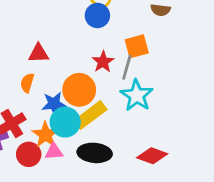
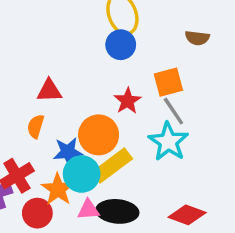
gray line: (127, 67) -> (173, 111), moved, turned -50
pink triangle: (54, 152) -> (88, 210), moved

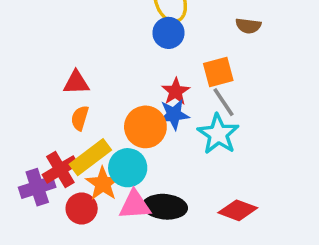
red triangle: (49, 91) -> (76, 83), moved
blue star: (68, 152) -> (174, 115), moved
yellow rectangle: (112, 165) -> (90, 157), moved
pink triangle: (88, 210) -> (135, 205), size x1.4

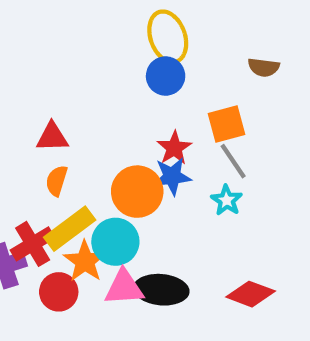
cyan star: (218, 134) -> (227, 200), size x0.6

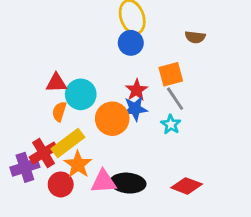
cyan circle: (115, 242) -> (81, 94), moved

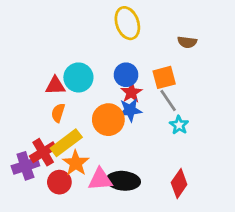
blue circle: (131, 43) -> (126, 75), moved
cyan circle: (81, 94) -> (78, 77), moved
cyan star: (171, 124) -> (179, 125), moved
red diamond: (187, 186) -> (179, 183), turned -76

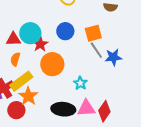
red star: (131, 92) -> (40, 44), moved
blue star: (130, 110) -> (113, 57), moved
cyan star: (179, 125) -> (80, 83), moved
pink triangle: (100, 179) -> (86, 108), moved

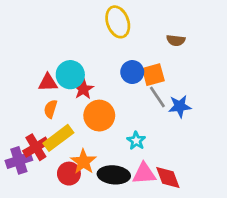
blue circle: (65, 31) -> (132, 72), moved
orange star: (28, 96) -> (83, 162), moved
red circle: (16, 110) -> (69, 174), moved
red diamond: (104, 111) -> (168, 178), turned -55

